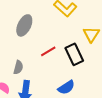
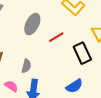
red line: (48, 51) -> (56, 37), moved

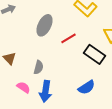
black rectangle: (82, 53) -> (94, 54), turned -30

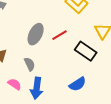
gray ellipse: (44, 25) -> (36, 34), moved
gray semicircle: (38, 67) -> (30, 64), turned -40

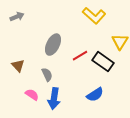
red line: (60, 35) -> (80, 56), moved

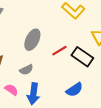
gray semicircle: (47, 75) -> (26, 70), turned 88

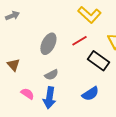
red line: (59, 51) -> (79, 41), moved
gray semicircle: (26, 70) -> (51, 75), moved

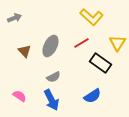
brown triangle: (13, 65) -> (24, 51), moved
pink semicircle: (27, 94) -> (19, 96), moved
blue arrow: (49, 98) -> (51, 100), turned -35

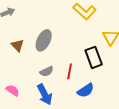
red line: (81, 43) -> (70, 71), moved, turned -49
black rectangle: (100, 63) -> (94, 57), turned 35

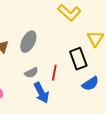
blue semicircle: (86, 90) -> (90, 84), moved
blue arrow: (45, 94) -> (41, 93), moved

